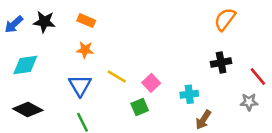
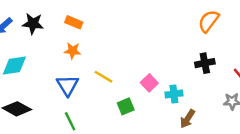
pink square: (151, 83) -> (149, 83), moved

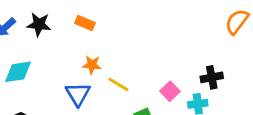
orange star: (73, 51) -> (92, 65), moved
black cross: (205, 63) -> (212, 77), moved

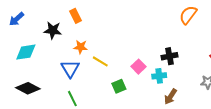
orange rectangle: (85, 23) -> (75, 16), turned 40
black star: (39, 24) -> (53, 30), moved

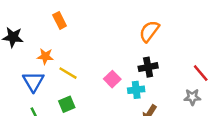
orange semicircle: (188, 15) -> (149, 31), moved
orange rectangle: (75, 16) -> (60, 20), moved
green square: (119, 86) -> (67, 104), moved

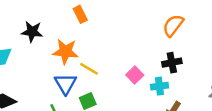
orange star: (45, 56) -> (65, 51), size x1.5
blue triangle: (33, 81) -> (65, 84), moved

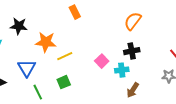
orange rectangle: (80, 14) -> (75, 12), moved
yellow line: (89, 69) -> (65, 56), turned -56
blue triangle: (65, 84) -> (27, 68), moved

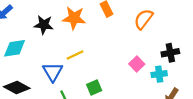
orange semicircle: (133, 21) -> (143, 19), moved
orange star: (46, 42) -> (74, 18), moved
yellow line: (65, 56) -> (75, 55), moved

